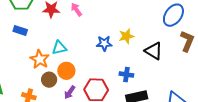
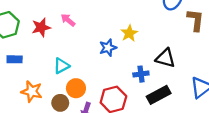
black triangle: (154, 51) -> (165, 58), moved
orange star: (40, 59) -> (32, 91), moved

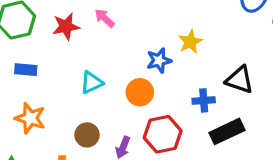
orange circle: (76, 88) -> (140, 92), moved
orange star: (32, 91) -> (30, 118), moved

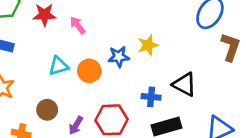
pink arrow: (105, 18) -> (78, 25), moved
orange circle: (140, 92) -> (89, 71), moved

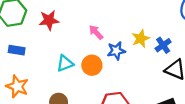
pink arrow: (78, 25) -> (96, 32), moved
blue cross: (151, 97) -> (163, 45), moved, turned -35

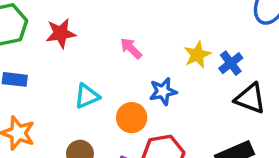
blue star: (116, 51) -> (163, 91), moved
orange circle: (92, 65) -> (132, 118), moved

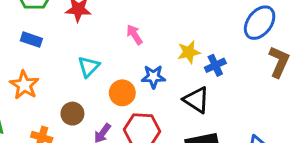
cyan triangle: (87, 96) -> (89, 67), turned -35
black triangle: (250, 98) -> (196, 100), moved

